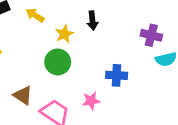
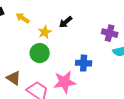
black arrow: (92, 21) -> (66, 22), turned 56
pink star: (91, 101) -> (65, 82), size x1.6

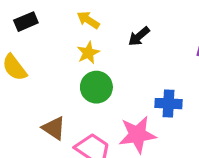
yellow arrow: (23, 18) -> (88, 20), moved
yellow star: (45, 32) -> (88, 53), moved

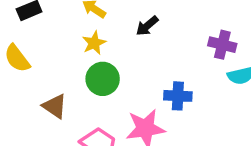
brown triangle: (54, 128) -> (55, 106), moved

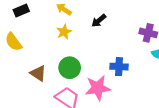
green circle: (103, 79) -> (70, 68), moved

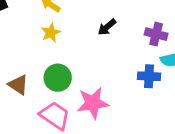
black arrow: (99, 21) -> (107, 27), moved
blue cross: (119, 67) -> (149, 76), moved

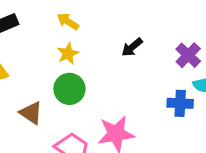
purple cross: (156, 34) -> (188, 55), turned 30
green circle: (58, 78) -> (69, 89), moved

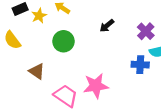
yellow star: (68, 54) -> (39, 16), moved
green circle: (69, 89) -> (63, 41), moved

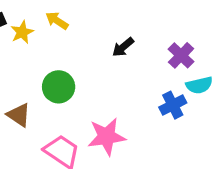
green circle: (63, 41) -> (59, 87), moved
blue cross: (140, 65) -> (173, 105), turned -30

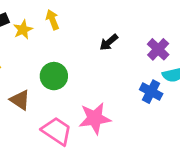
yellow arrow: (57, 21) -> (52, 20), turned 36
blue cross: (173, 105) -> (151, 92), turned -35

